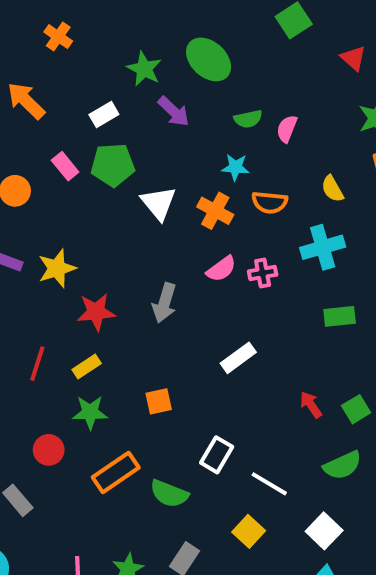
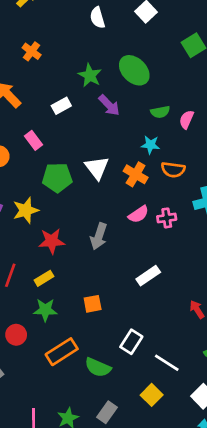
green pentagon: (113, 165) -> (57, 178), moved

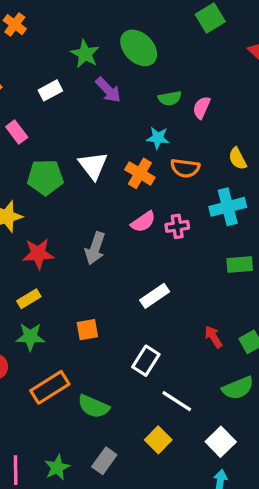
white rectangle: (131, 342) -> (146, 361), moved

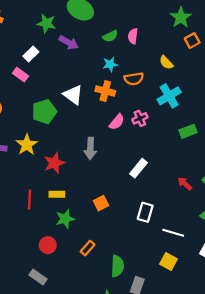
pink rectangle: (17, 132) -> (21, 75), moved
yellow rectangle: (29, 299) -> (57, 194), turned 48
orange rectangle: (50, 387) -> (88, 248), size x0.6
green semicircle: (93, 406) -> (117, 266), moved, turned -95

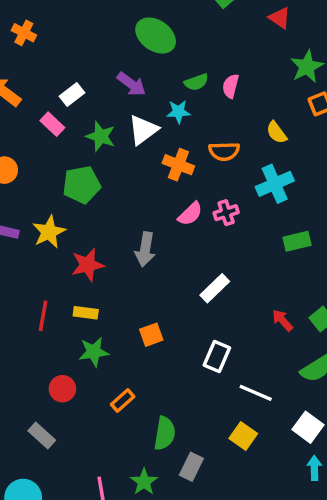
green star: (46, 23) -> (101, 136), moved
cyan star: (110, 64) -> (178, 112), moved
white triangle: (73, 95) -> (143, 130), moved, turned 40

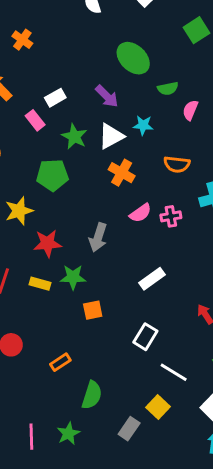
green semicircle: (196, 82) -> (168, 88), moved
orange cross: (178, 165) -> (122, 173), moved
green star: (94, 352) -> (73, 277), moved
gray rectangle: (191, 467) -> (129, 429), moved

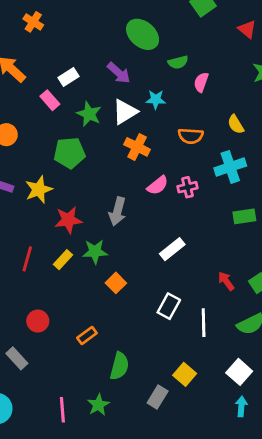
yellow rectangle: (40, 284) -> (63, 260), turned -60
orange square: (93, 310) -> (116, 283), turned -30
white line: (174, 372) -> (204, 323), moved, turned 60

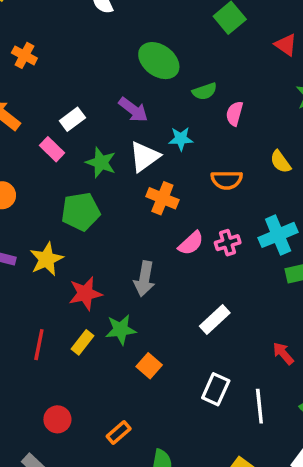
cyan cross: (230, 167) -> (278, 235), moved

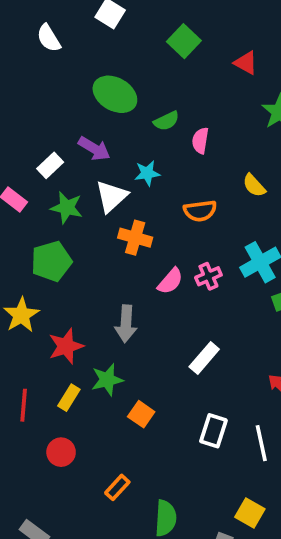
white rectangle: (72, 119) -> (50, 165), moved
red circle: (57, 419) -> (61, 452), moved

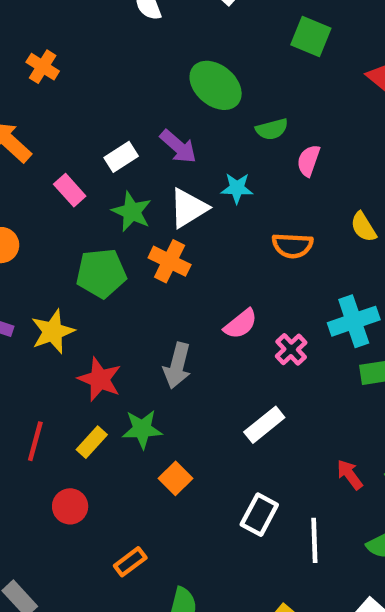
green square: (184, 41) -> (311, 36), turned -32
orange cross: (135, 238) -> (170, 261), moved
pink cross: (208, 276) -> (291, 349), moved, turned -30
red star: (66, 346) -> (100, 379), turned 30

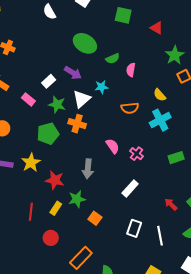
cyan cross: (354, 321) -> (160, 120), moved
pink semicircle: (241, 324) -> (113, 146), turned -77
orange rectangle: (130, 562) -> (81, 258), size x1.6

